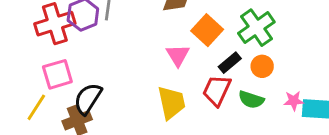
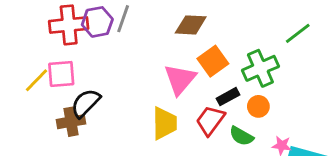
pink triangle: (178, 55) -> (180, 79), size x1.4
yellow line: (36, 107) -> (37, 80), moved

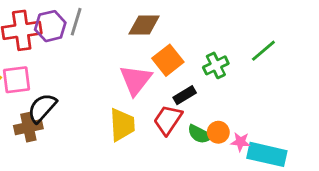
green line: (298, 33) -> (263, 51), moved
green cross: (260, 68) -> (216, 65), size x0.7
orange circle: (258, 106) -> (218, 132), moved

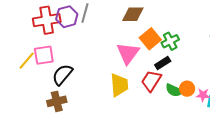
green cross: (216, 65) -> (170, 41), moved
brown cross: (28, 127) -> (57, 101), moved

